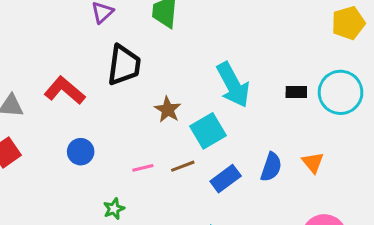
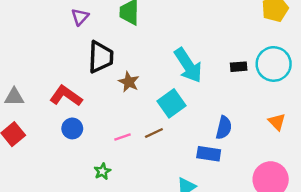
red L-shape: (65, 90) -> (66, 96), moved
brown star: (168, 110) -> (129, 82), moved
orange triangle: (313, 162) -> (277, 122), moved
blue rectangle: (226, 179) -> (209, 154), moved, turned 50

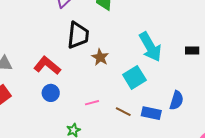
brown line: (154, 133) -> (123, 112), moved, turned 49
blue rectangle: (209, 154) -> (151, 113), moved

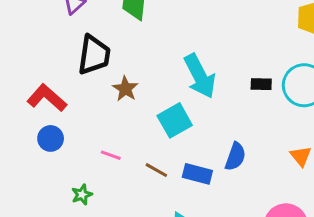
pink line: (92, 103) -> (111, 155), turned 32

